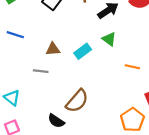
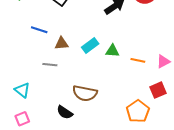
blue line: (15, 35) -> (39, 30), moved
green triangle: (109, 39) -> (112, 51), moved, turned -32
brown semicircle: (77, 101) -> (85, 93), turned 60

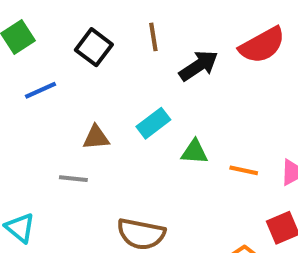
blue line: (39, 30) -> (41, 90), moved, turned -42
cyan rectangle: (90, 46) -> (153, 123), moved

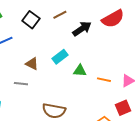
brown line: (153, 37) -> (60, 15), turned 72
brown triangle: (96, 137) -> (32, 64), turned 32

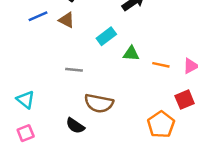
brown triangle: (32, 64) -> (67, 20), moved
gray line: (21, 84) -> (74, 70), moved

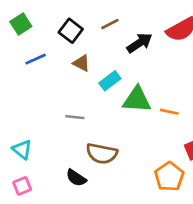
brown triangle: (67, 20) -> (82, 63), moved
green triangle: (131, 54) -> (137, 100), size x1.6

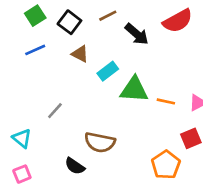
green square: (21, 24) -> (35, 16), moved
black arrow: (140, 43) -> (137, 34), turned 75
gray line: (75, 117) -> (55, 111), moved, turned -54

